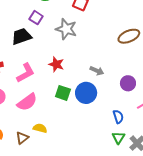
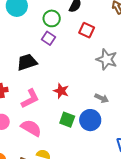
purple square: (36, 18) -> (49, 38), moved
gray star: (66, 29) -> (107, 59), moved
pink semicircle: (27, 102) -> (31, 128), turned -115

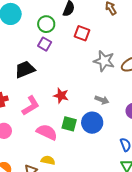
pink semicircle: (31, 128) -> (47, 132), moved

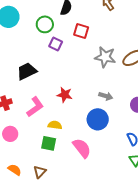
purple square: (45, 44) -> (56, 44), moved
green square: (69, 124) -> (49, 143), moved
pink semicircle: (47, 132) -> (82, 148), moved, turned 30
yellow semicircle: (48, 160) -> (55, 125), moved

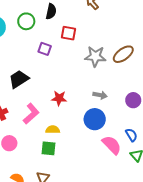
green circle: (45, 24) -> (26, 21), moved
pink semicircle: (82, 148) -> (112, 145), moved

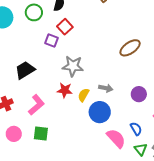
red square: (68, 33) -> (65, 27), moved, turned 35
gray star: (95, 56) -> (73, 66), moved
yellow semicircle: (53, 130) -> (83, 95), moved, turned -64
green square: (49, 148) -> (41, 134), moved

